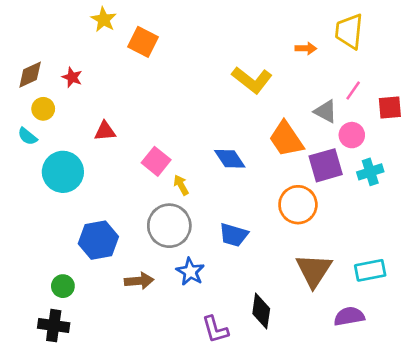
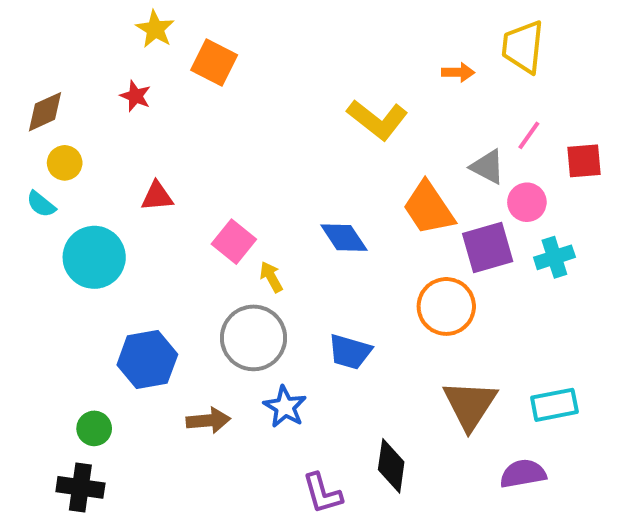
red star: (72, 77) -> (135, 96), moved

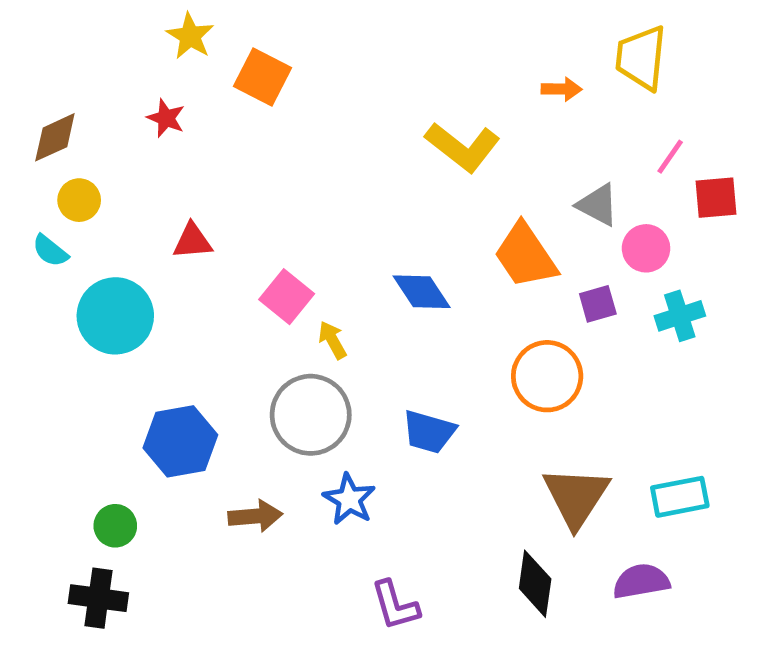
pink line: (529, 135) -> (670, 157), moved
purple square: (488, 247) -> (598, 304), size x0.6
black diamond: (391, 466) -> (535, 584), moved

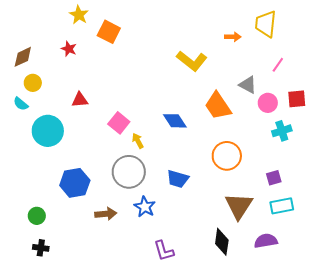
red square: (716, 198) -> (297, 99), moved
purple square: (598, 304) -> (274, 178), moved
green circle: (115, 526) -> (37, 216), moved
black cross: (98, 598) -> (41, 248), size x0.7

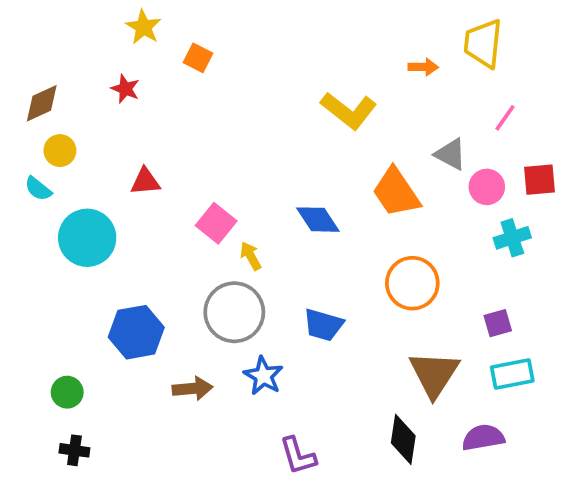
orange square: (109, 32) -> (198, 58), size x0.7

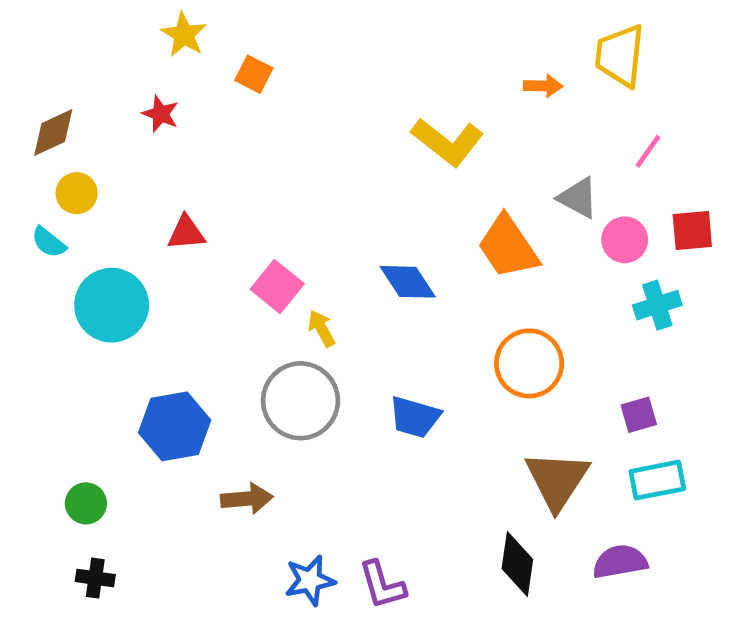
blue star: (263, 376) -> (310, 580), moved, turned 30

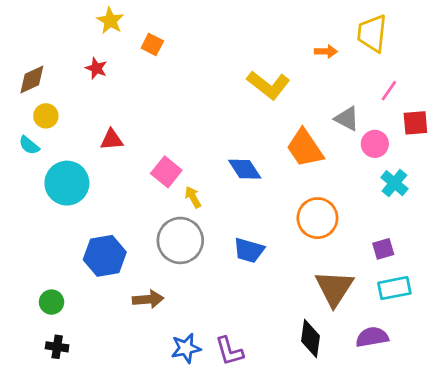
red square: (692, 230) -> (415, 123), moved
cyan cross: (657, 305) -> (394, 183), turned -32

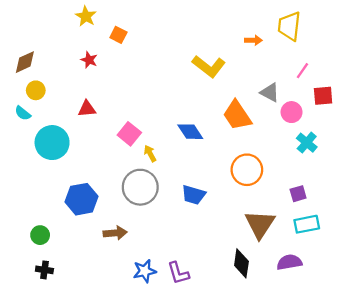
red star: (96, 68) -> (89, 60), moved

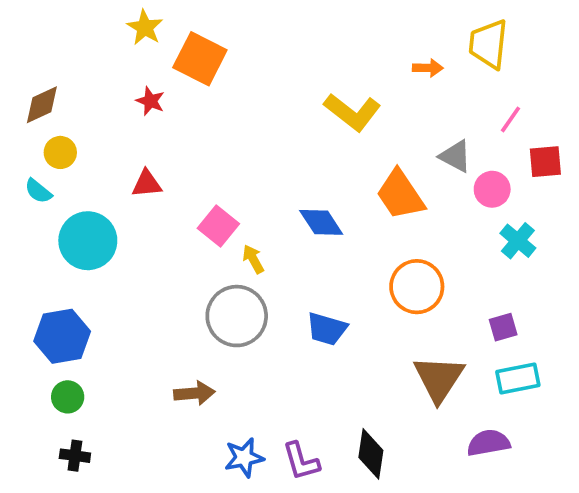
orange square: (118, 35) -> (200, 59), size x1.8
blue hexagon: (81, 199) -> (62, 336), moved
black diamond: (241, 263) -> (371, 454), moved

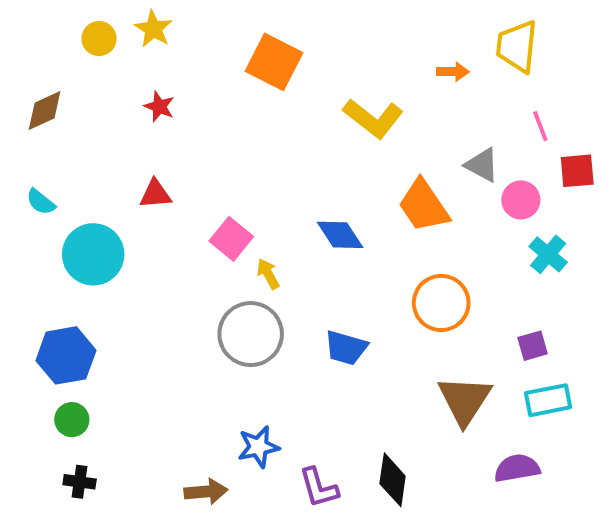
orange square: (200, 59) -> (274, 62), moved
pink line: (511, 119) -> (540, 126), turned -56
yellow circle: (60, 152) -> (99, 39), moved
brown arrow: (194, 393) -> (206, 492), moved
blue star: (244, 458) -> (258, 447), moved

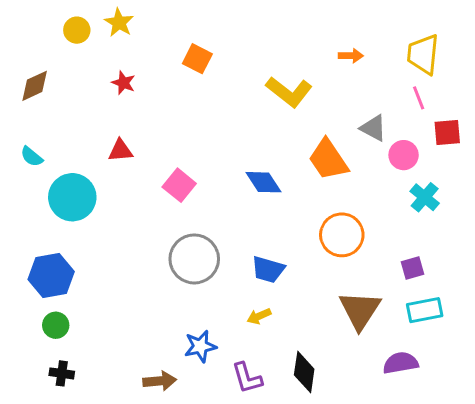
yellow trapezoid: (517, 46) -> (423, 54), moved
orange square: (274, 62) -> (197, 59), moved, size x0.7
yellow arrow: (268, 274) -> (259, 316), moved, turned -85

